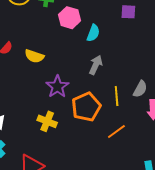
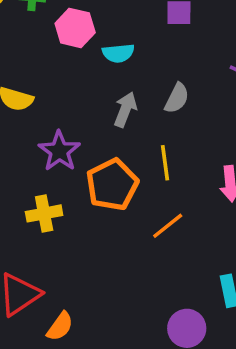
cyan semicircle: (93, 33) -> (118, 53), turned 66
gray semicircle: (140, 89) -> (177, 98), moved
yellow cross: (47, 121) -> (44, 213), turned -30

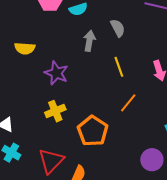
gray semicircle: (177, 98) -> (118, 28), turned -42
orange pentagon: (112, 185) -> (93, 131), moved

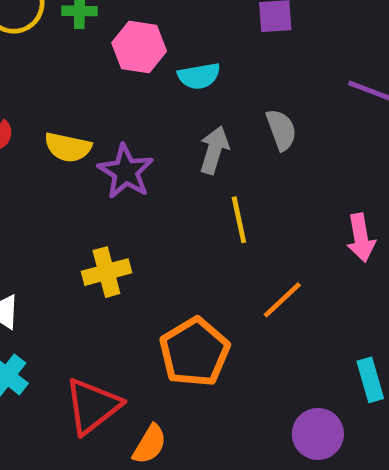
yellow line: (119, 67) -> (239, 220), moved
purple star: (56, 73) -> (126, 171), moved
yellow cross: (55, 111) -> (106, 272), moved

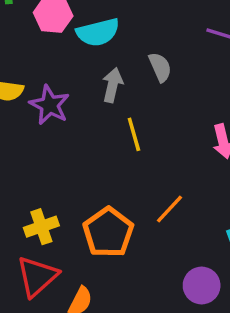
cyan semicircle: (199, 76) -> (98, 32), size x1.4
yellow cross: (106, 272) -> (41, 227), moved
orange line: (282, 300) -> (169, 209), moved

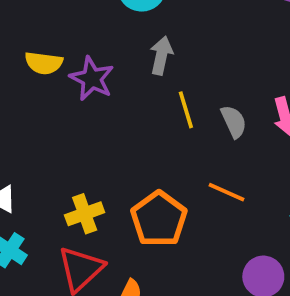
gray semicircle: (160, 67) -> (234, 122), moved
orange line: (169, 209) -> (226, 192), turned 72

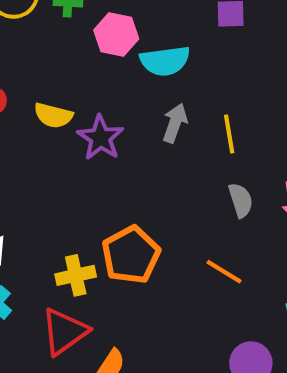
yellow line: (186, 110) -> (229, 134), moved
orange pentagon: (159, 219) -> (131, 255), moved

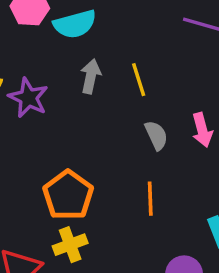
orange line: (224, 272) -> (150, 199), turned 64
yellow cross: (76, 275) -> (70, 245), moved

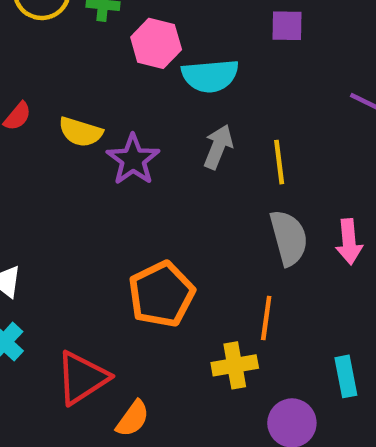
gray semicircle: (156, 135) -> (289, 238), size x1.4
yellow cross: (70, 245) -> (235, 365), moved

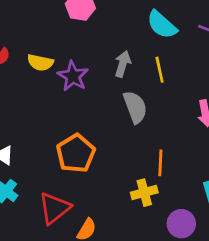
cyan semicircle: (210, 76) -> (162, 25), moved, turned 52
gray semicircle: (289, 238) -> (135, 107), moved
orange pentagon: (161, 294) -> (76, 153), moved

